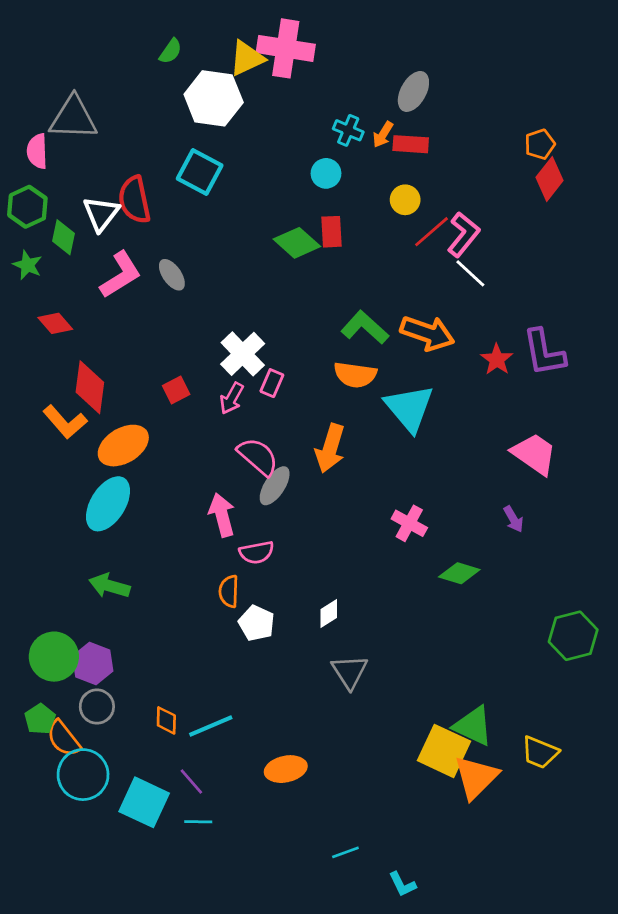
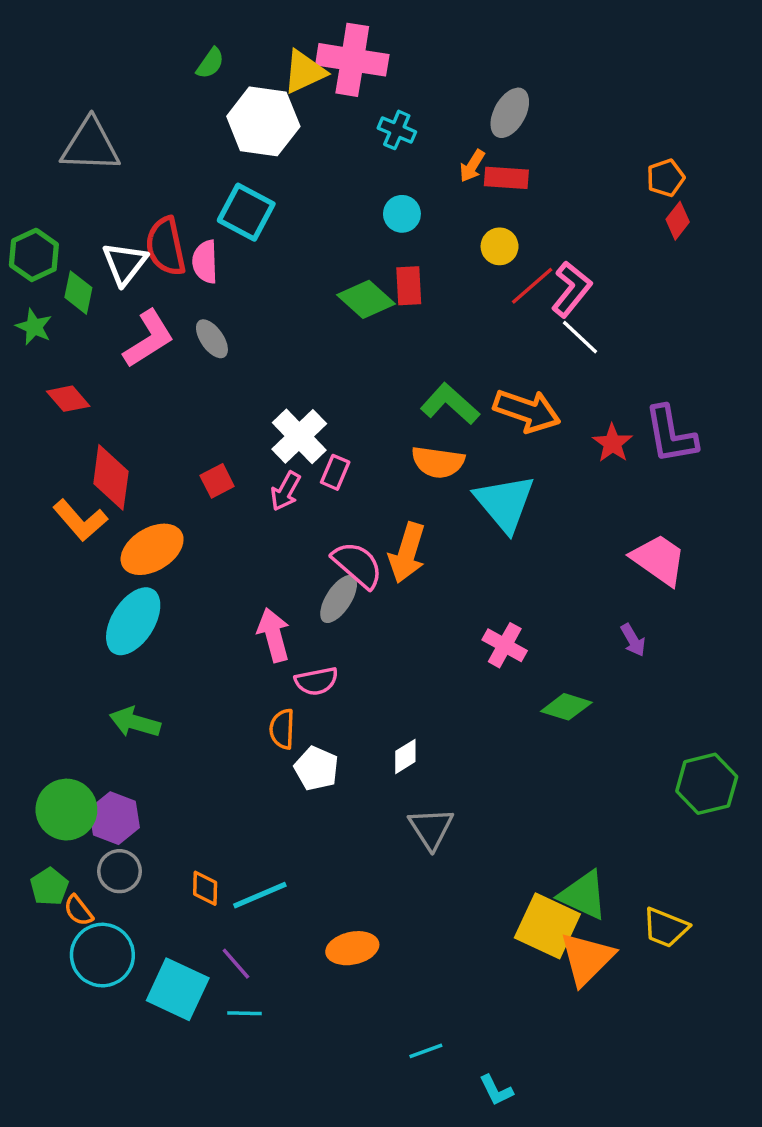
cyan cross: (348, 130) -> (397, 130), moved
pink semicircle: (37, 151) -> (205, 262), moved
red diamond: (550, 179) -> (678, 221), size x0.7
pink semicircle: (258, 457) -> (357, 565), moved
orange semicircle: (64, 738) -> (78, 911), size x0.7

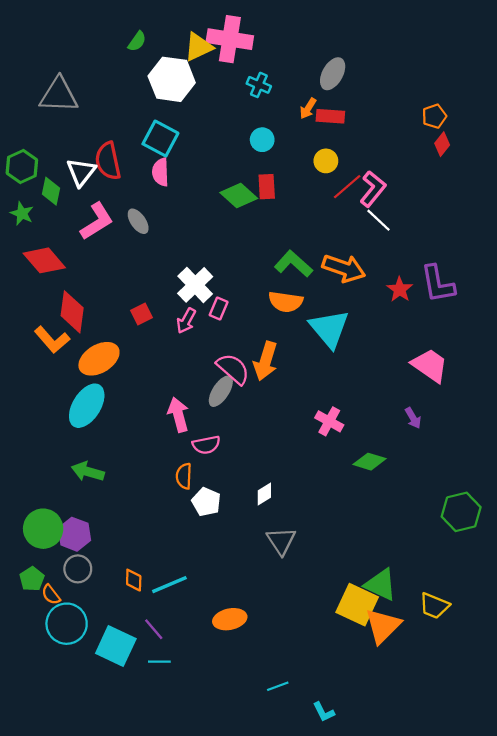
pink semicircle: (205, 262) -> (160, 172), moved
red diamond: (68, 399) -> (44, 260), size x1.5

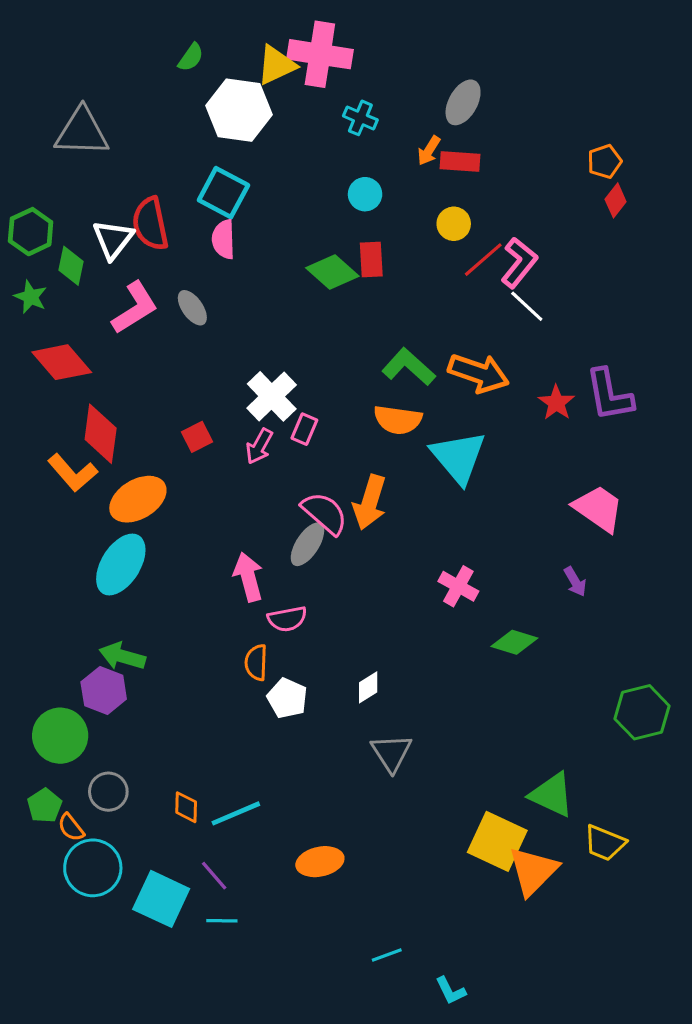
purple hexagon: (74, 534) -> (104, 690), moved
green triangle: (381, 585) -> (552, 795), moved

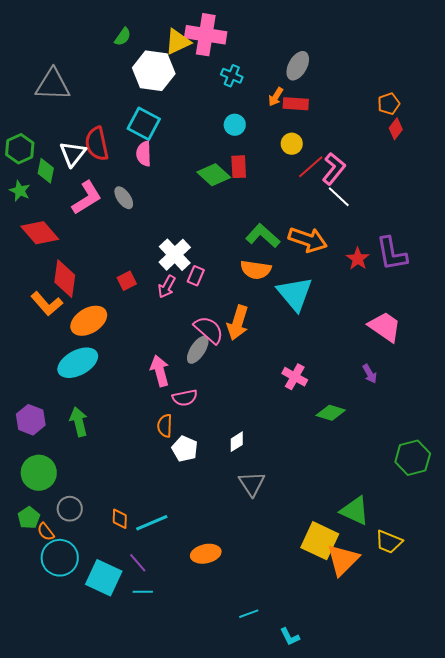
cyan ellipse: (121, 564) -> (78, 363), turned 30
green arrow: (122, 656) -> (79, 422), turned 60
purple hexagon: (104, 690) -> (31, 420), moved

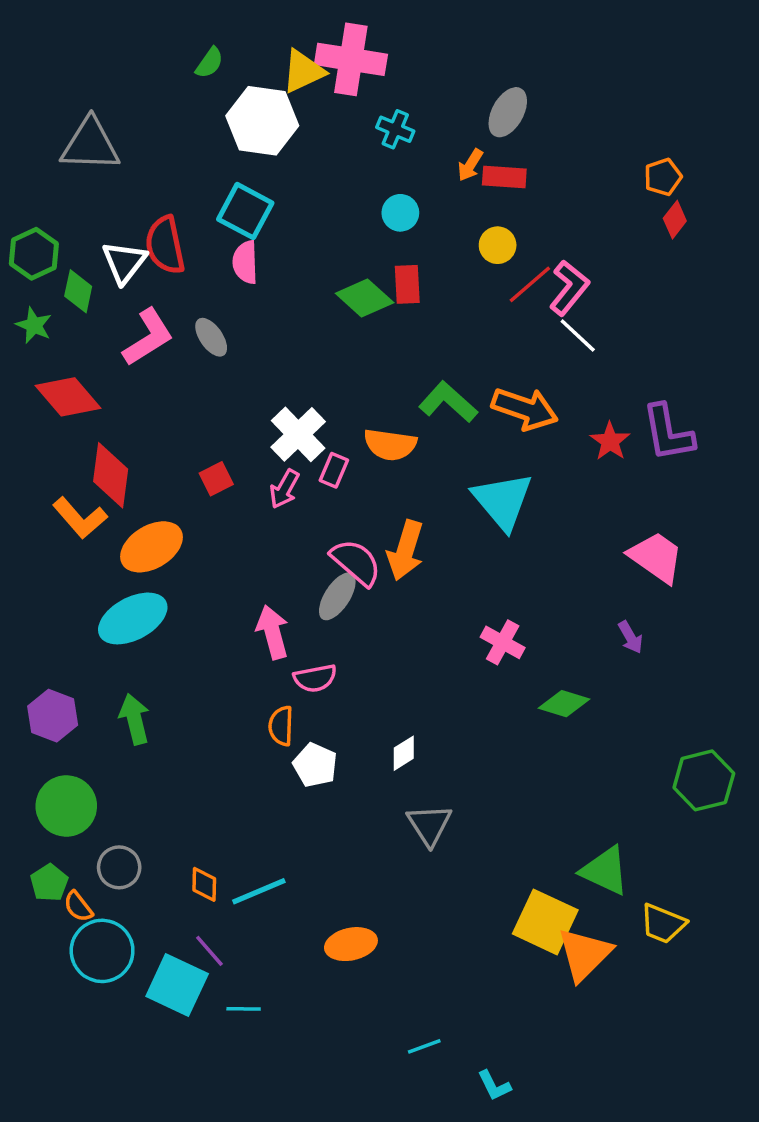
orange semicircle: (256, 270) -> (390, 445), moved
purple line: (138, 563) -> (209, 951), moved

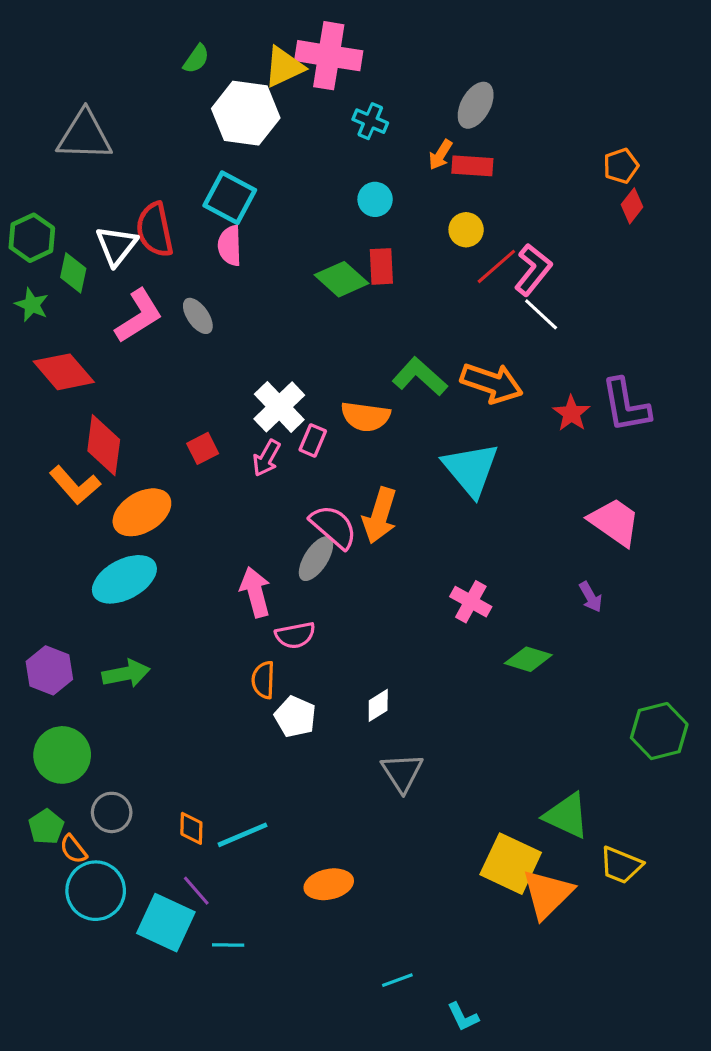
green arrow: (134, 719) -> (126, 674), turned 93

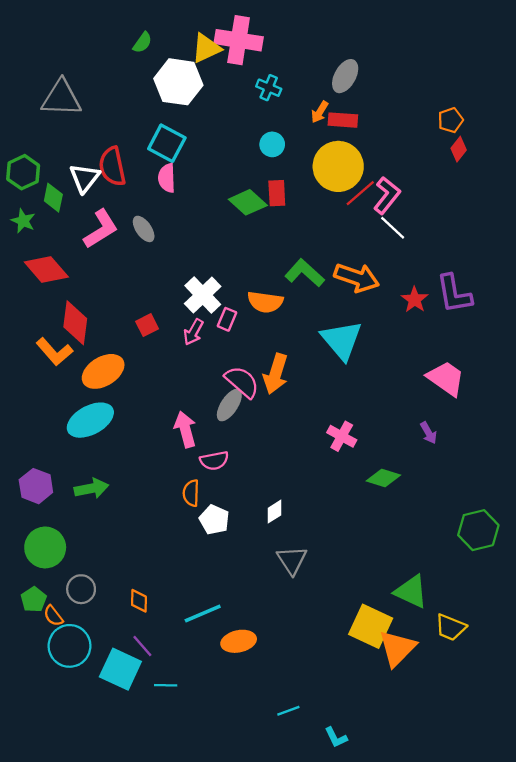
yellow circle: (466, 230) -> (338, 166), size x2.0
cyan line: (243, 835) -> (203, 613), moved

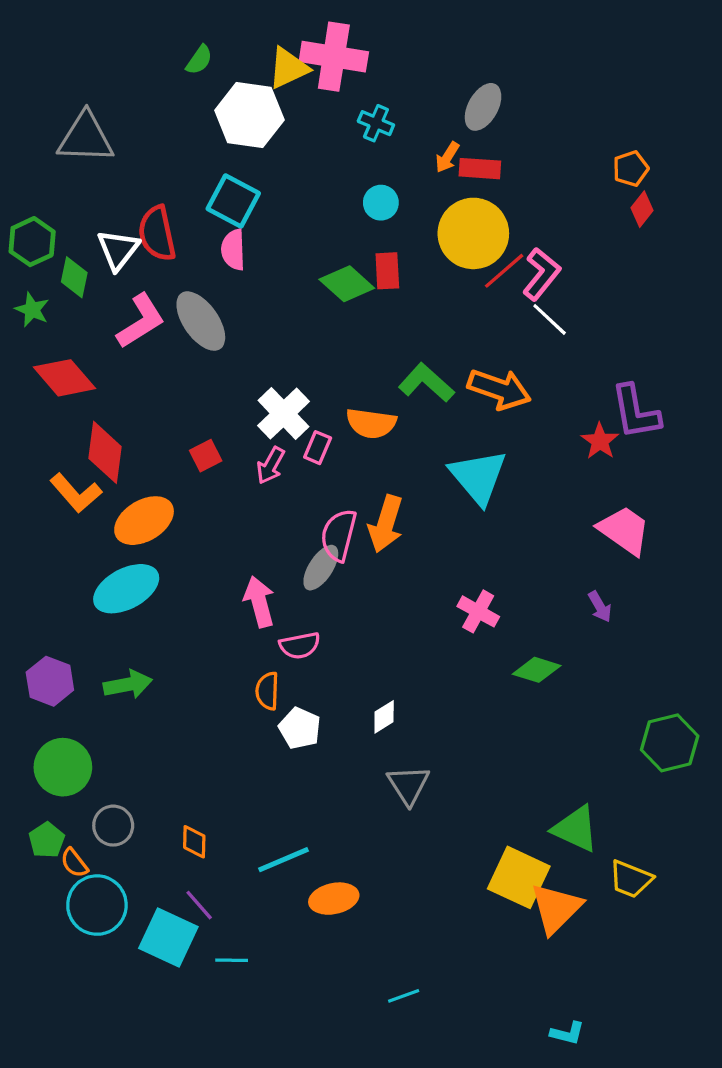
gray ellipse: (144, 229) -> (201, 321), size x1.6
red star: (415, 300) -> (600, 441), moved
pink semicircle: (242, 382) -> (339, 535), turned -117
cyan L-shape: (336, 737) -> (567, 1033), moved, turned -50

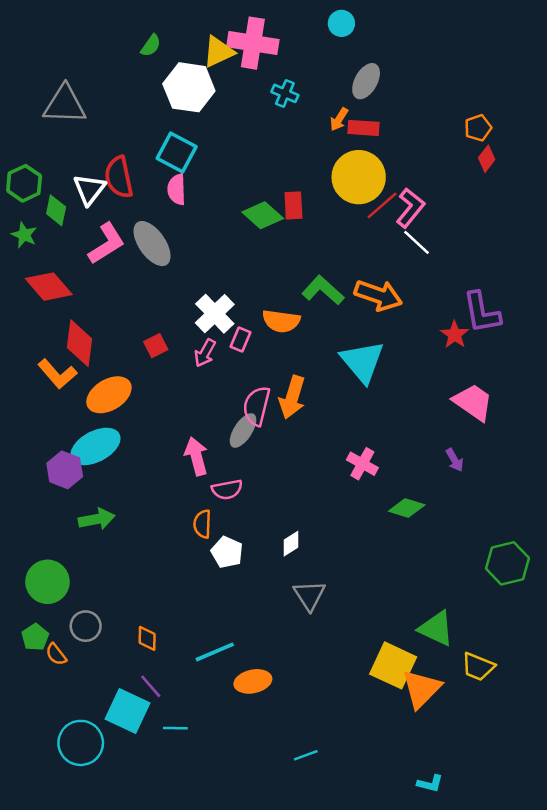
cyan circle: (381, 203) -> (341, 23), moved
purple hexagon: (50, 681) -> (65, 470), moved
cyan circle: (97, 905) -> (81, 743), moved

